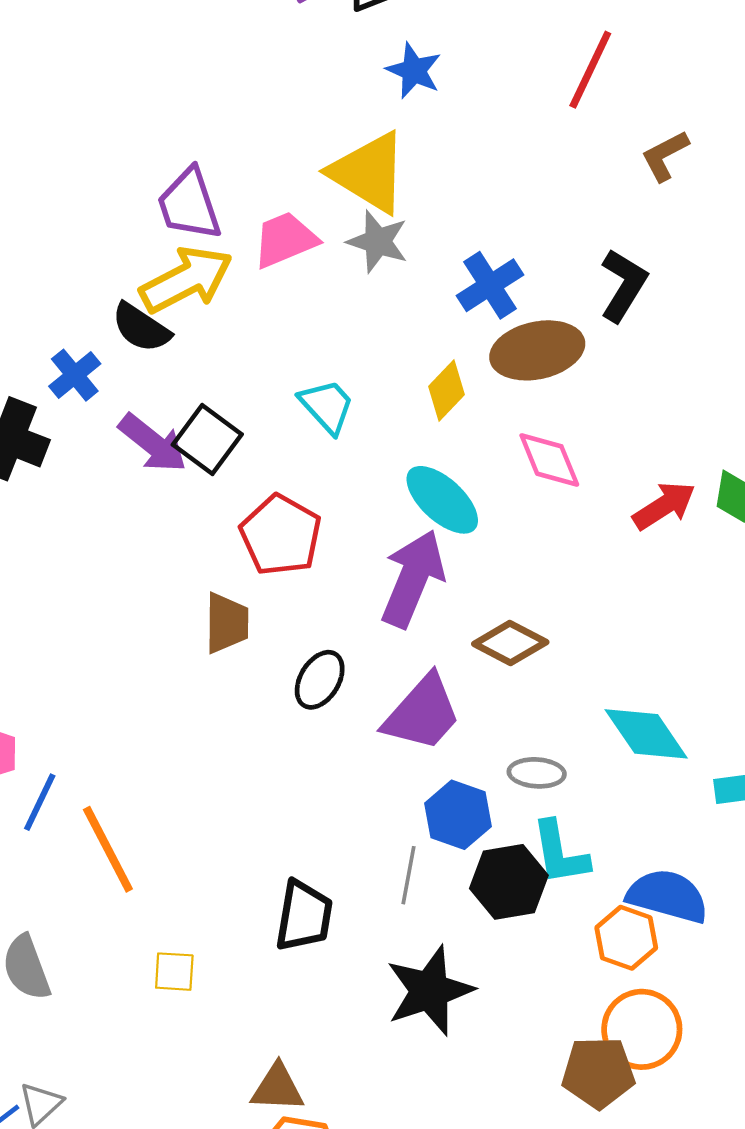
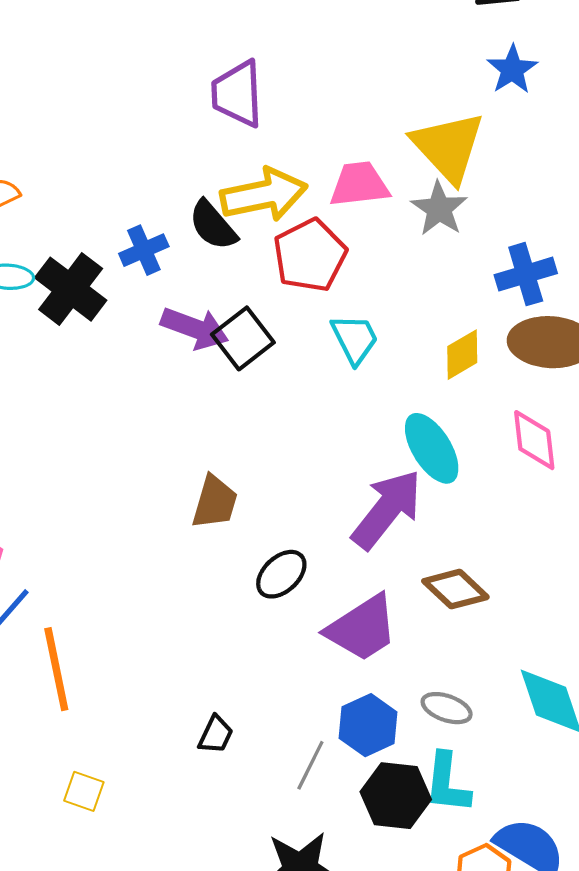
purple trapezoid: (189, 204) -> (237, 94), moved
purple arrow: (153, 443) -> (195, 328), turned -34
red pentagon: (281, 535) -> (310, 255), moved
black trapezoid: (304, 916) -> (216, 735), moved, size x0.6

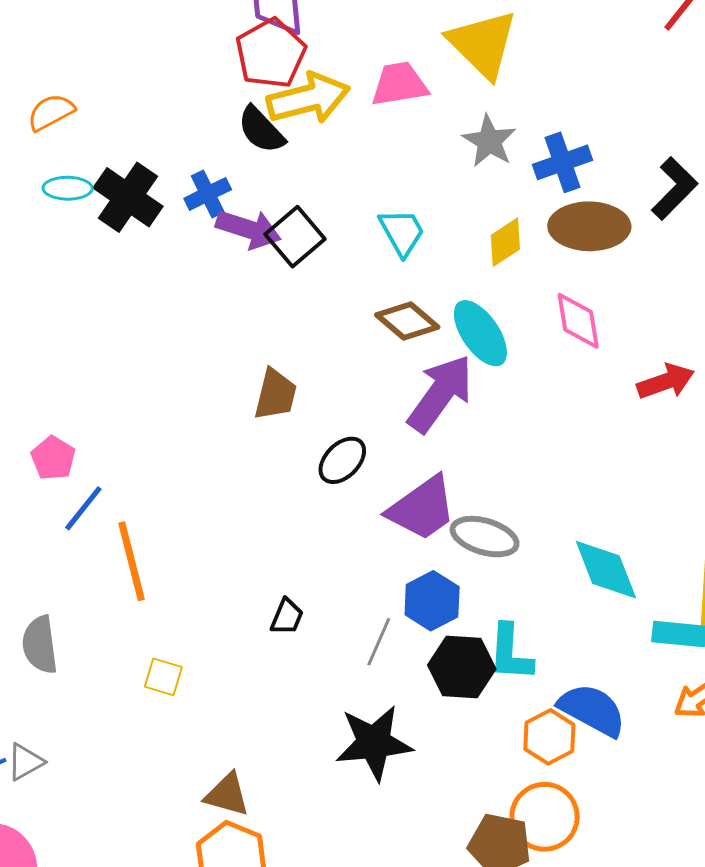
gray star: (439, 209) -> (489, 141), moved
blue cross: (144, 250) -> (208, 194), moved
red pentagon: (310, 255) -> (271, 53), moved
brown diamond: (455, 589) -> (407, 321), moved
gray ellipse: (447, 708) -> (485, 537), moved, size x1.4

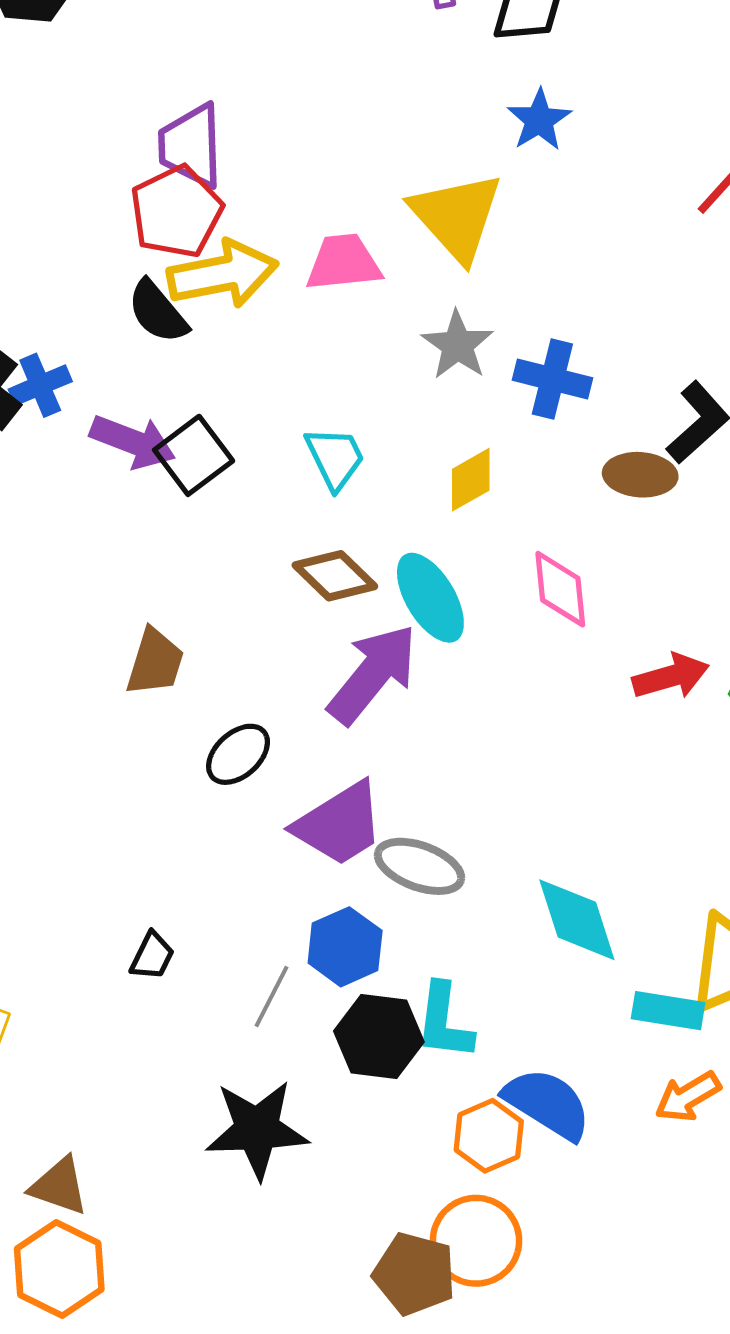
blue cross: (562, 162) -> (552, 379), turned 30
blue cross: (208, 194) -> (40, 385), moved
brown ellipse: (589, 226) -> (640, 475), moved, size x0.7

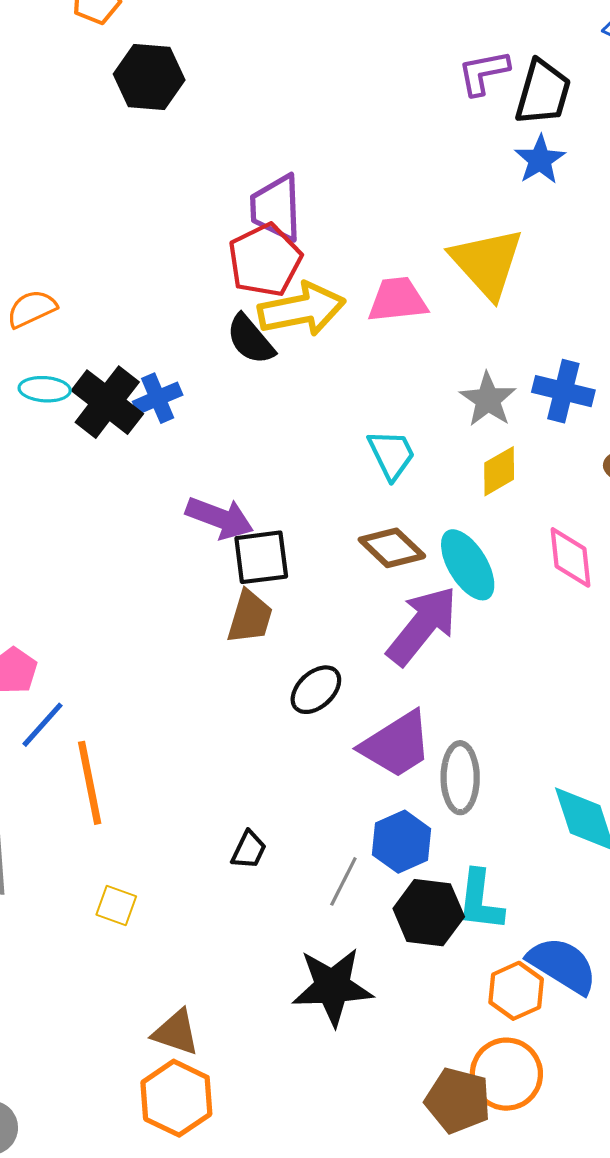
blue star: (539, 120) -> (540, 160), moved
gray star: (457, 345) -> (488, 400), moved
purple arrow: (133, 442) -> (220, 518), moved
black square: (194, 455) -> (261, 557), moved, turned 30
gray ellipse: (420, 866) -> (460, 778), turned 70

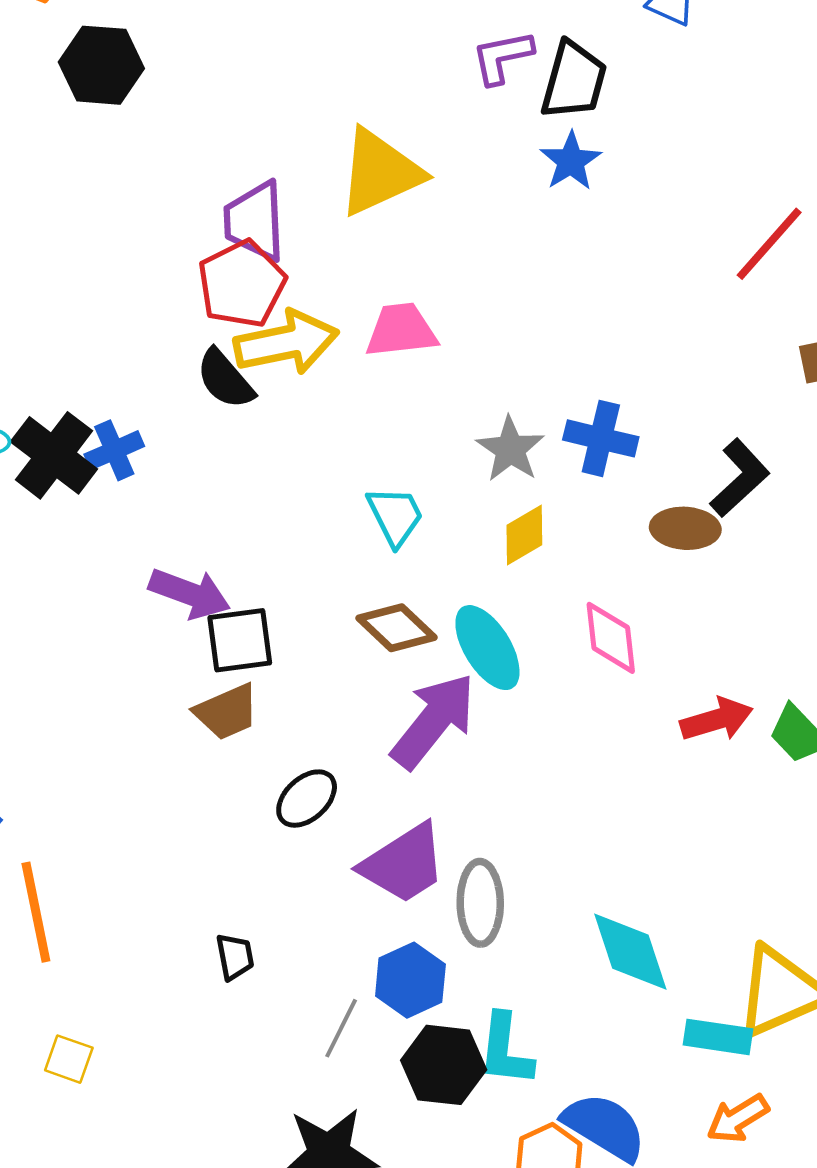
yellow triangle: (487, 263) -> (380, 172), moved, turned 48
brown trapezoid: (250, 617) -> (227, 712), turned 50
black trapezoid: (249, 850) -> (235, 957), moved, turned -36

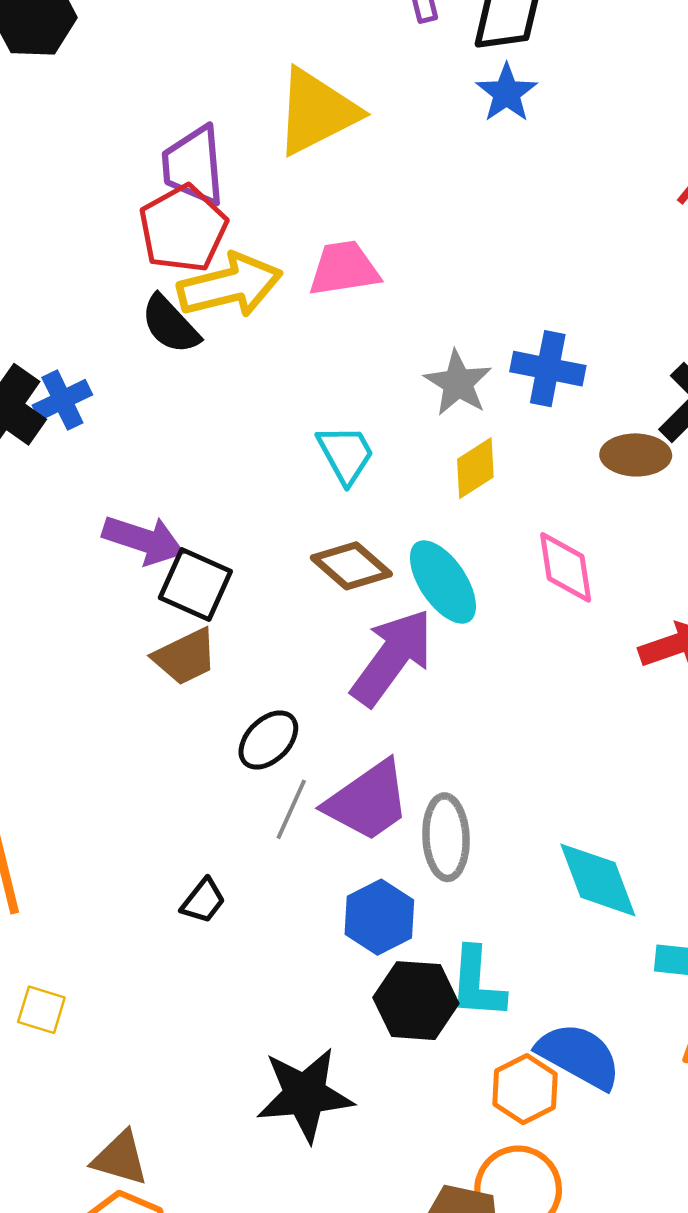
black square: (240, 640) -> (195, 585), turned 34
black trapezoid: (235, 957) -> (203, 901), turned 51
gray line: (341, 1028) -> (291, 809), moved

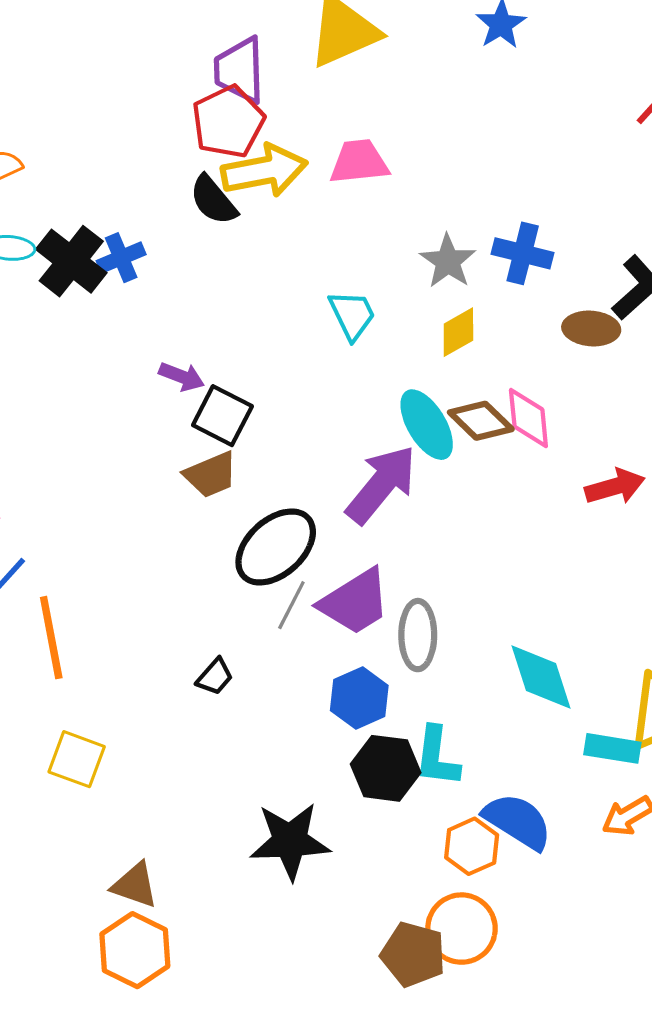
purple arrow: (143, 540) -> (182, 377), size x0.7
brown diamond: (351, 566) -> (481, 421), moved
black ellipse: (268, 740) -> (276, 547), size x1.6
yellow square: (41, 1010) -> (77, 759), size x1.4

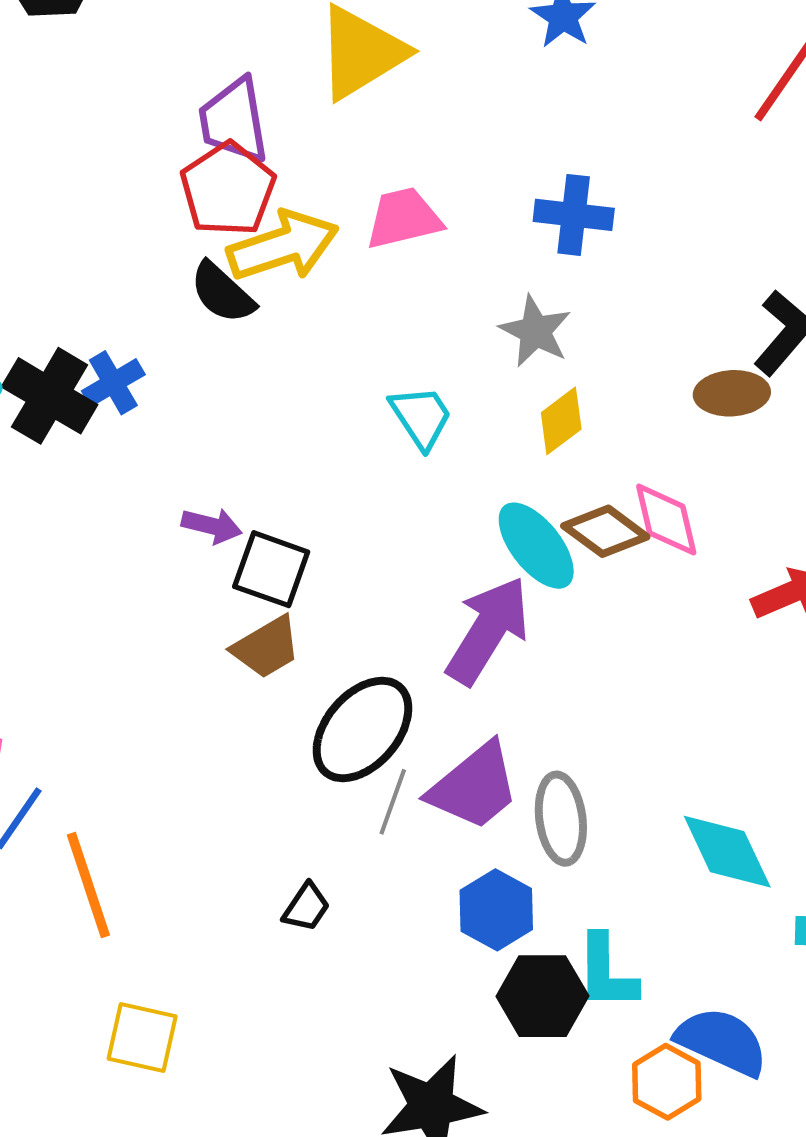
blue cross: (523, 253) -> (574, 215), moved

